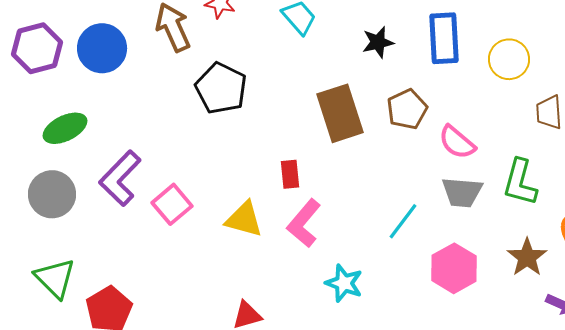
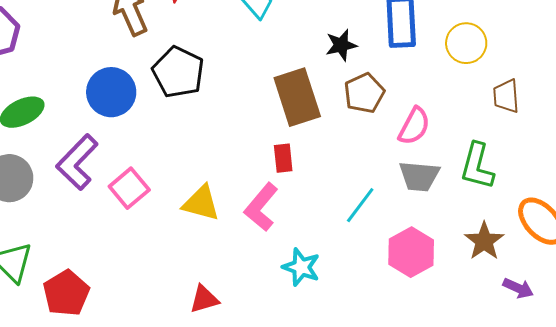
black star: (378, 42) -> (341, 45), moved
blue circle: (102, 48) -> (111, 92), moved
pink semicircle: (457, 142) -> (414, 126), turned -102
red rectangle: (290, 174) -> (283, 158), moved

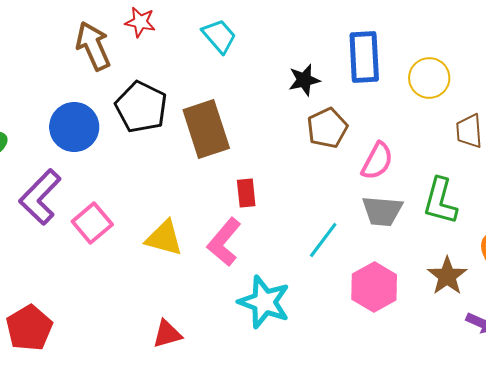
brown rectangle: (297, 97) -> (206, 129), moved
cyan star: (301, 267) -> (264, 302), size x1.4

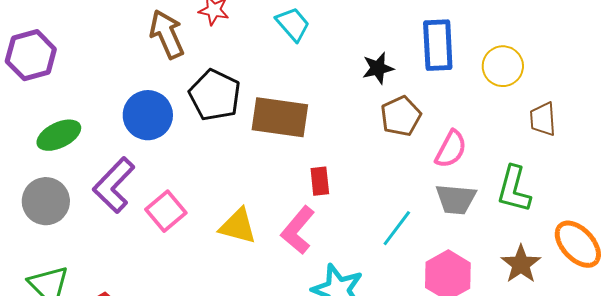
brown rectangle: (206, 129) -> (280, 117), turned -64

